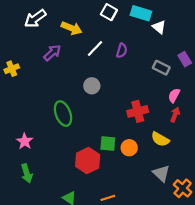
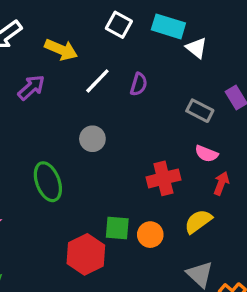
pink semicircle: (174, 95) -> (206, 154), moved, turned -96
yellow semicircle: (160, 139) -> (198, 221), turned 114

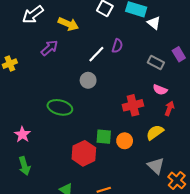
white line: (97, 81) -> (96, 54), moved
green ellipse: (48, 182) -> (60, 107), turned -55

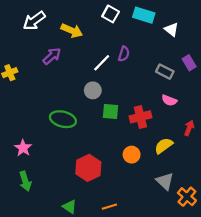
white triangle: (154, 23) -> (171, 29), moved
red arrow: (169, 108) -> (189, 128), moved
green square: (104, 137) -> (111, 111), moved

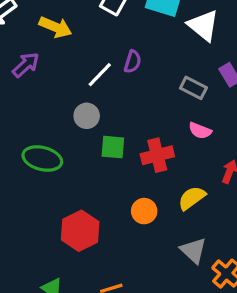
white triangle: (171, 29) -> (203, 25), size x1.5

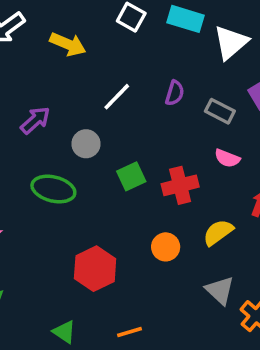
white triangle: (203, 25) -> (231, 42), turned 40
purple semicircle: (133, 62) -> (175, 93), moved
purple arrow: (26, 65) -> (35, 120), moved
gray circle: (87, 116) -> (86, 144), moved
green square: (113, 147) -> (131, 176), turned -30

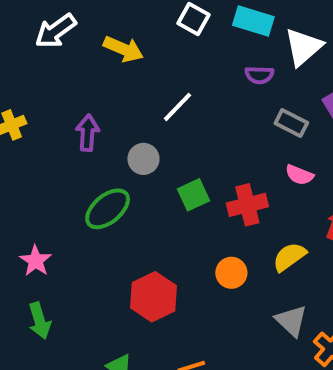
purple semicircle: (175, 93) -> (259, 75), moved, turned 75
purple arrow: (35, 120) -> (88, 133), turned -44
green ellipse: (53, 189) -> (108, 209), turned -54

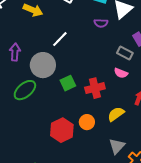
gray rectangle: (291, 123) -> (125, 53), moved
gray circle: (143, 159) -> (43, 65), size x1.6
red hexagon: (153, 297) -> (62, 130), moved
gray triangle: (291, 321) -> (117, 146), turned 30

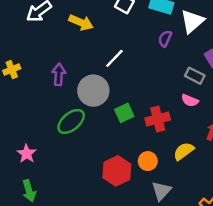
purple semicircle: (101, 23) -> (165, 39), turned 112
gray triangle: (117, 146) -> (161, 191), moved

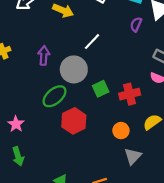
red hexagon: (117, 171) -> (74, 121), moved

